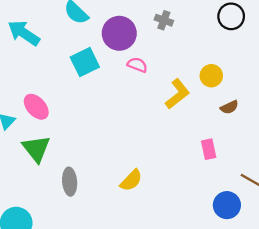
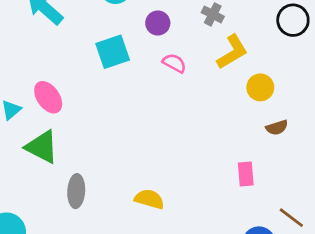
purple circle: (119, 33) -> (158, 23), size x0.6
yellow L-shape: (177, 94) -> (232, 52), moved
green triangle: (36, 149) -> (42, 147), turned -32
yellow semicircle: (131, 180) -> (149, 199), turned -125

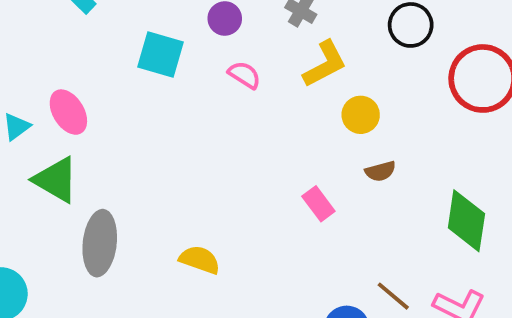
cyan square: (113, 52) -> (160, 55), turned 32
pink rectangle: (246, 174) -> (318, 204), moved, turned -35
gray ellipse: (76, 191) -> (100, 243), size x1.4

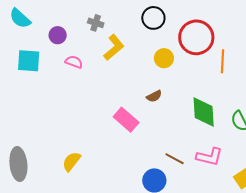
yellow circle: (361, 115) -> (164, 58), moved
pink rectangle: (318, 204) -> (126, 120), size x1.4
yellow semicircle: (200, 260) -> (71, 161), turned -60

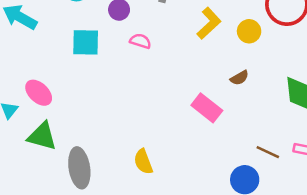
yellow L-shape: (114, 47) -> (209, 23), moved
yellow semicircle: (71, 161) -> (143, 162), turned -55

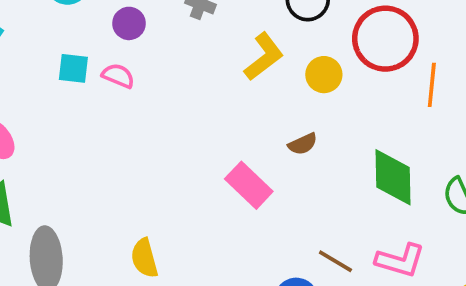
pink semicircle: (140, 41) -> (118, 76), moved
cyan square: (86, 42) -> (73, 68), size x0.7

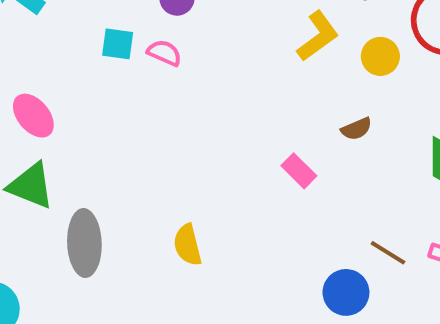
pink rectangle: (249, 185) -> (299, 171), size x0.7

